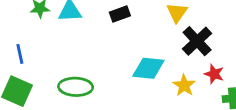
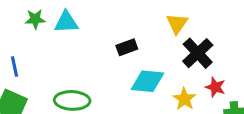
black rectangle: (120, 14) -> (127, 47), moved

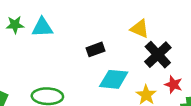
yellow triangle: (177, 24) -> (140, 29), turned -42

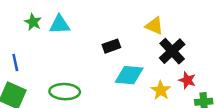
green star: (15, 25) -> (33, 22), turned 30

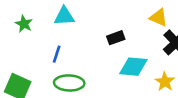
green star: (33, 22) -> (24, 24), moved
blue line: (15, 63) -> (57, 54), moved, turned 30

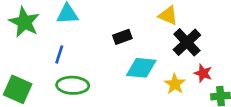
green star: (24, 24) -> (24, 22), size x1.6

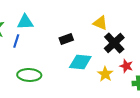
blue line: (59, 54) -> (16, 41), moved

